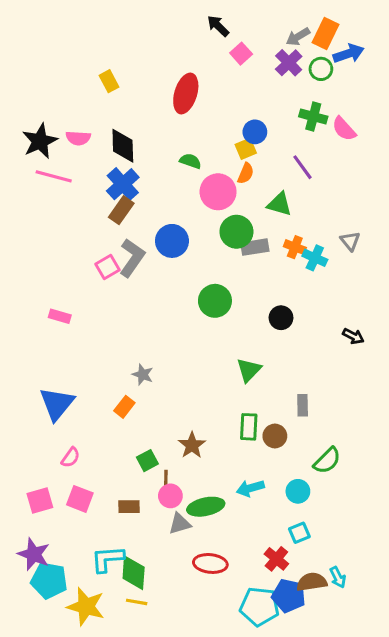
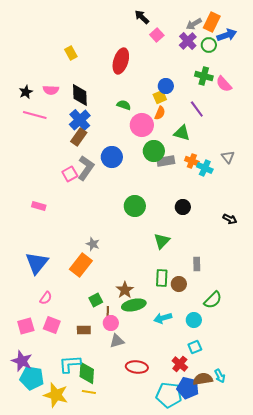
black star: (40, 141) -> (26, 92), size x0.6
green circle: (215, 301) -> (135, 206), moved
orange rectangle: (124, 407) -> (81, 265), size x1.6
green ellipse: (206, 507) -> (134, 305), moved

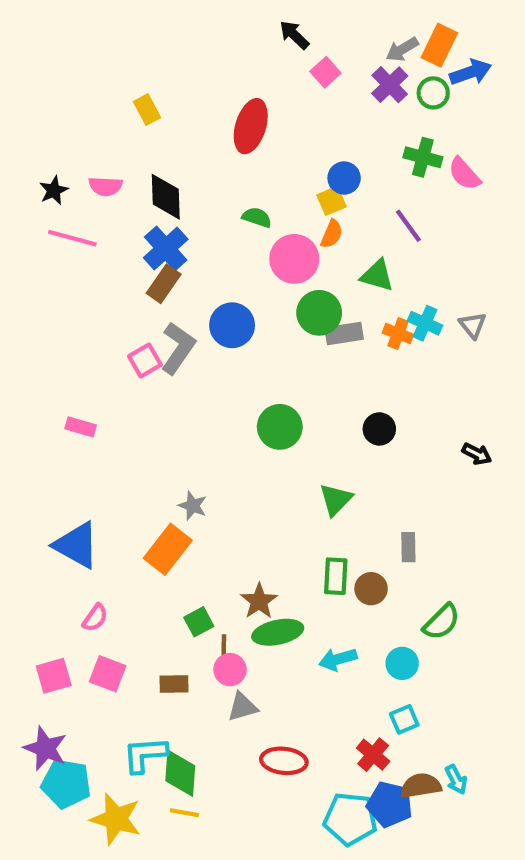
cyan cross: (205, 168) -> (425, 323), moved
blue triangle: (37, 263) -> (76, 545), turned -40

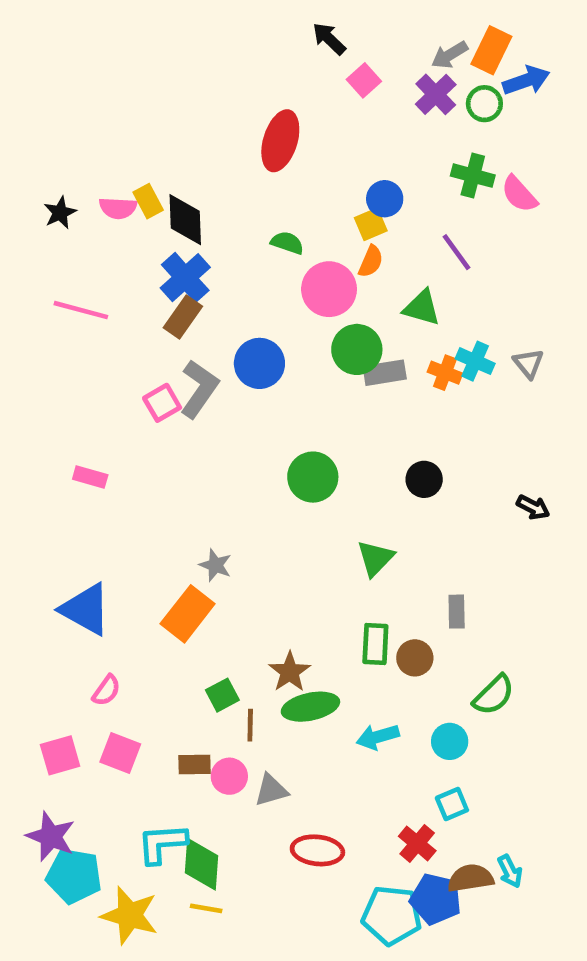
yellow rectangle: (147, 110) -> (148, 201), moved
pink line: (72, 238) -> (81, 310), moved
pink circle: (230, 670) -> (229, 776), moved

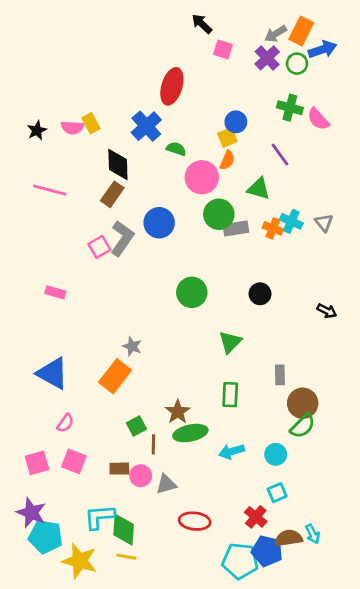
pink square: (364, 80) -> (223, 49), turned -30
black diamond: (185, 220) -> (118, 164), moved
blue cross: (185, 278) -> (146, 126), moved
brown circle: (415, 658) -> (303, 403), moved, size x1.4

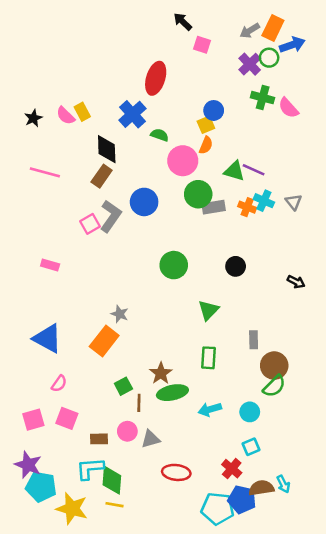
purple cross: (267, 58) -> (250, 64), moved
pink semicircle: (72, 128) -> (66, 116), turned 42
purple line: (280, 155) -> (254, 170), moved, turned -30
brown rectangle: (119, 469) -> (99, 439), moved

